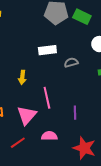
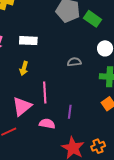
white rectangle: (47, 50) -> (28, 41), moved
pink semicircle: (49, 136) -> (47, 124), moved

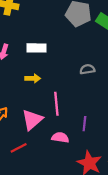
yellow arrow: (24, 68) -> (33, 78), turned -104

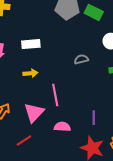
purple line: (84, 124) -> (94, 118), moved

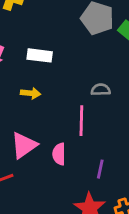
pink line: (55, 95) -> (81, 121), moved
pink semicircle: (62, 127) -> (59, 154), moved, turned -105

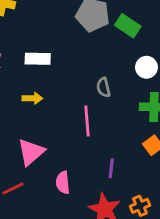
gray semicircle: (101, 90) -> (103, 87), turned -96
pink semicircle: (59, 154) -> (63, 183), moved

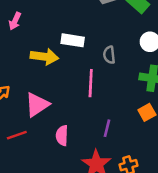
white rectangle: (38, 59) -> (73, 40), moved
yellow arrow: (32, 98) -> (44, 57), size x1.5

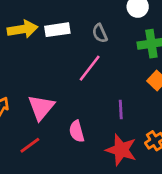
yellow arrow: (44, 57) -> (23, 29), moved
pink line: (91, 83) -> (90, 68), turned 52

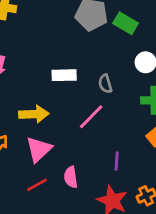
yellow arrow: (23, 29) -> (34, 114), moved
red line: (30, 145) -> (37, 185), moved

